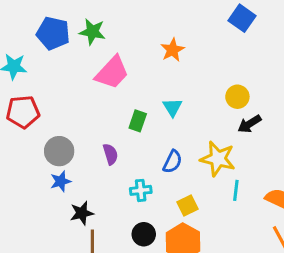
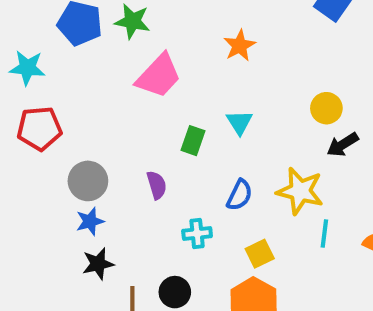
black star: (82, 213) -> (98, 264), moved
black circle: (144, 234) -> (175, 292), moved

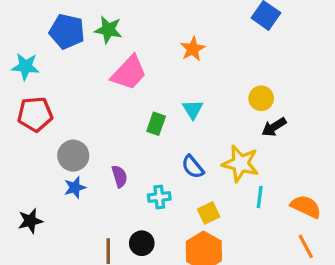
purple semicircle: (157, 185) -> (119, 176), moved
blue semicircle: (240, 195) -> (193, 167), turned 115
black star: (98, 264) -> (30, 221), moved

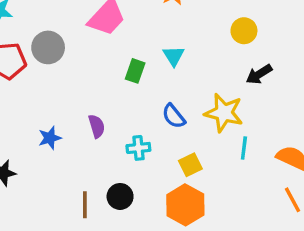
yellow circle: (261, 98) -> (244, 31), moved
gray circle: (73, 156) -> (48, 47), moved

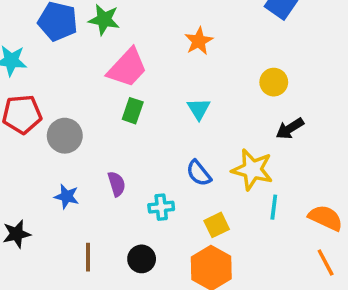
gray circle: (48, 47) -> (65, 136), moved
green rectangle: (135, 71) -> (133, 111), moved
blue star: (50, 138) -> (67, 196), turned 30
brown line: (85, 205) -> (88, 257), moved

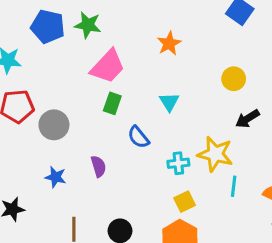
blue semicircle: (199, 173) -> (138, 137), moved
cyan cross: (161, 207) -> (178, 163), moved

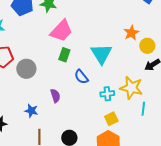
orange star: (169, 43) -> (131, 33), moved
yellow circle: (234, 79) -> (147, 46), moved
cyan triangle: (169, 102) -> (101, 54), size x1.6
blue star: (55, 177) -> (31, 111), moved

